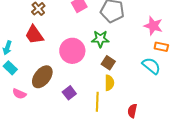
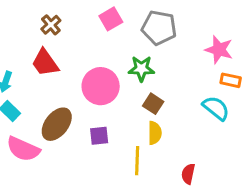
purple square: (69, 93) -> (99, 136), moved, turned 32
pink semicircle: (19, 94) -> (23, 149), size x1.6

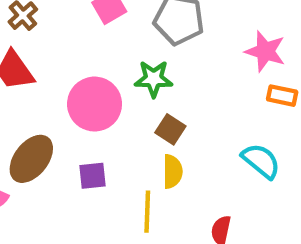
cyan semicircle: (216, 108) -> (261, 161), moved

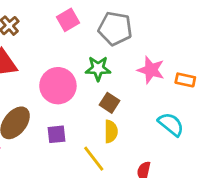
pink star: (265, 51) -> (151, 70), moved
yellow line: (147, 212) -> (94, 159), turned -40

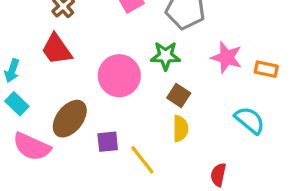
purple square: (57, 134) -> (108, 142), moved
yellow line: (94, 159) -> (142, 160), moved

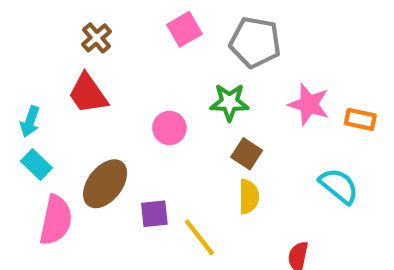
pink circle: (119, 76) -> (169, 128), size x0.6
pink semicircle: (32, 147) -> (56, 220), turned -102

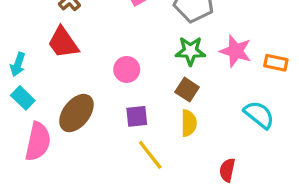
green star: (229, 102) -> (190, 51), moved
purple square: (154, 214) -> (137, 116), moved

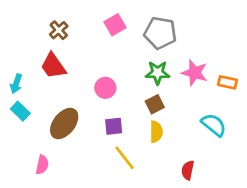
brown square: (187, 90) -> (155, 104), turned 30
pink semicircle: (38, 142) -> (42, 165), moved, size x0.6

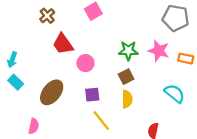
gray pentagon: (160, 33) -> (176, 18), moved
red trapezoid: (53, 66) -> (63, 44), moved

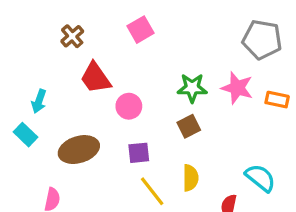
cyan arrow: (12, 60) -> (39, 101), moved
brown ellipse: (52, 92) -> (79, 150), turned 35
cyan semicircle: (174, 93) -> (260, 178), moved
yellow semicircle: (127, 99) -> (190, 178), moved

